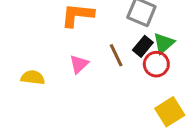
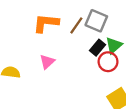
brown line: (116, 55) -> (76, 25), moved, turned 60

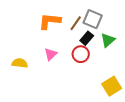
black rectangle: (97, 48) -> (87, 38), moved
red circle: (108, 62) -> (81, 54), moved

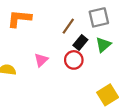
gray square: (93, 19) -> (99, 17), moved, turned -36
orange L-shape: (50, 21) -> (19, 19), moved

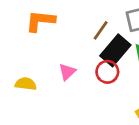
black rectangle: (80, 43) -> (115, 50), size x1.6

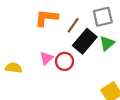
orange L-shape: (40, 21) -> (46, 18), moved
red circle: (107, 72) -> (65, 61), moved

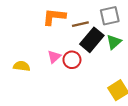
brown line: (73, 25) -> (80, 24), turned 42

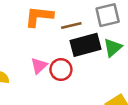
black rectangle: (92, 40) -> (86, 45), turned 35

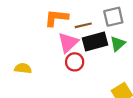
pink triangle: (39, 66) -> (68, 43), moved, size x1.5

